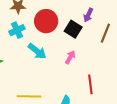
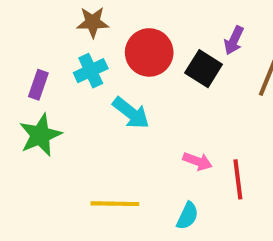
pink arrow: (70, 57) -> (198, 161), moved, turned 80

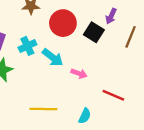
cyan cross: (91, 71) -> (27, 46), moved
pink arrow: (198, 161) -> (79, 73), moved
red line: (238, 179) -> (113, 95), turned -60

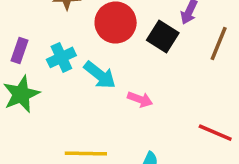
red line: (113, 95) -> (215, 133), moved

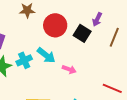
cyan cross: (61, 57) -> (24, 60), moved

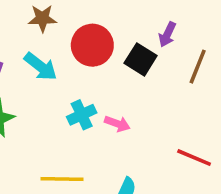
cyan arrow: (46, 55) -> (41, 67), moved
cyan cross: (24, 60) -> (82, 115), moved

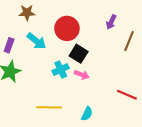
brown star: (42, 18) -> (27, 13), moved
black square: (141, 59) -> (79, 54), moved

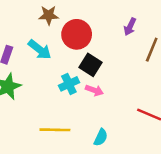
brown star: (27, 13) -> (49, 15), moved

